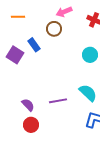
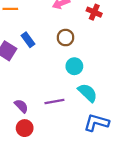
brown circle: (54, 29) -> (66, 38), moved
cyan circle: (90, 55) -> (74, 66), moved

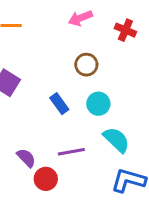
blue rectangle: (28, 40) -> (59, 104), moved
red circle: (25, 128) -> (46, 179), moved

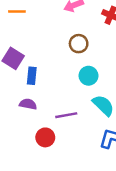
blue rectangle: (59, 104) -> (32, 76), moved, turned 42
purple semicircle: (26, 158) -> (28, 104), moved, turned -35

